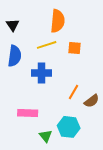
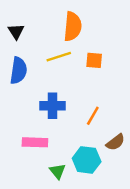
blue cross: (42, 73) -> (53, 106), moved
brown semicircle: (92, 101) -> (115, 142), moved

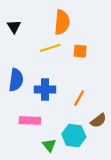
blue semicircle: (19, 71) -> (16, 80), moved

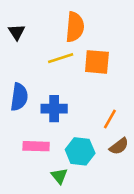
orange square: (80, 51) -> (97, 62), size x1.5
orange line: (79, 98) -> (110, 119), moved
cyan hexagon: (74, 136) -> (80, 151), moved

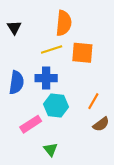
blue cross: (54, 109) -> (46, 78), moved
pink rectangle: (36, 146) -> (31, 124), turned -35
cyan hexagon: (80, 151) -> (56, 106), moved

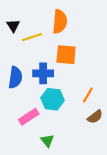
yellow line: (52, 49) -> (32, 37), moved
orange square: (82, 53) -> (66, 55), moved

